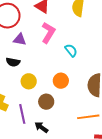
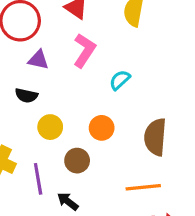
cyan semicircle: (71, 50) -> (120, 80), turned -96

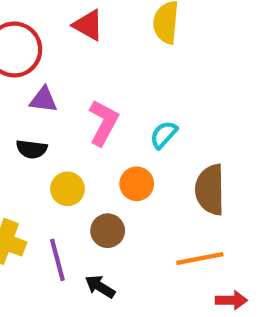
pink L-shape: (84, 50) -> (103, 123), moved
cyan semicircle: (120, 80) -> (164, 135), moved

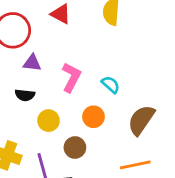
cyan semicircle: (164, 135) -> (111, 85), turned 90
brown semicircle: (210, 190) -> (141, 120), turned 36

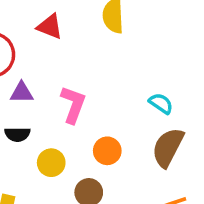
cyan semicircle: (111, 85) -> (161, 103), moved

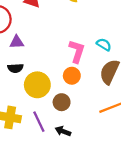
pink L-shape: (73, 105) -> (77, 51), moved
yellow circle: (51, 163) -> (37, 85), size x1.5

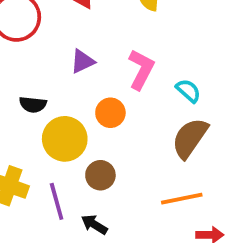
purple triangle: (17, 42) -> (82, 61), moved, turned -32
pink L-shape: (77, 51) -> (141, 69), moved
orange circle: (72, 76) -> (110, 113), moved

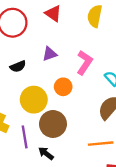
black semicircle: (33, 104) -> (18, 66), moved, turned -35
brown circle: (100, 175) -> (53, 124), size x1.5

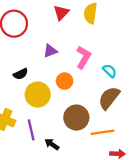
red triangle: (53, 14) -> (61, 13), moved, turned 42
black semicircle: (18, 66) -> (21, 74), moved
brown circle: (53, 124) -> (76, 118), moved

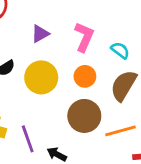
orange circle: (65, 81) -> (85, 76), moved
yellow circle: (38, 95) -> (41, 77), moved

